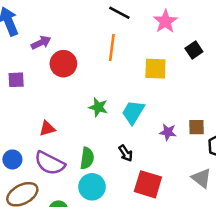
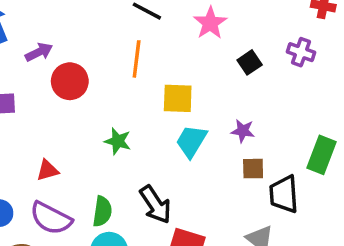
yellow square: (155, 69) -> (178, 98), moved
cyan trapezoid: (133, 112) -> (191, 141), moved
purple star: (168, 132) -> (243, 131), moved
black arrow: (126, 153) -> (155, 205), size x1.6

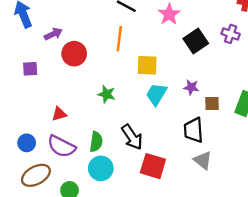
black square: (250, 62) -> (196, 41), size x1.5
brown square: (253, 169) -> (212, 103), moved
black trapezoid: (284, 194) -> (193, 130), moved

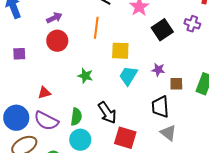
purple arrow: (53, 34) -> (54, 18), moved
blue circle: (27, 143) -> (16, 118), size x1.6

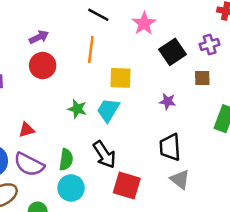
purple cross: (192, 24) -> (210, 44), turned -35
cyan trapezoid: (128, 76) -> (108, 110), moved
brown square: (176, 84) -> (202, 78), moved

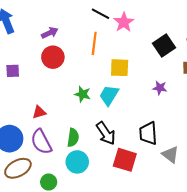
pink star: (144, 23) -> (124, 22), moved
black trapezoid: (170, 147) -> (148, 133), moved
purple semicircle: (29, 164) -> (41, 142), turned 35

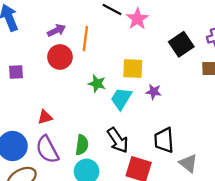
orange line: (94, 43) -> (85, 38), moved
purple star: (160, 88) -> (154, 92), moved
green star: (83, 94) -> (97, 84), moved

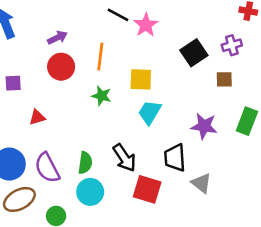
orange line: (85, 38) -> (100, 57), moved
purple star: (154, 92) -> (204, 126), moved, size x1.5
cyan trapezoid: (121, 99) -> (150, 112), moved
red triangle: (45, 117) -> (37, 117), moved

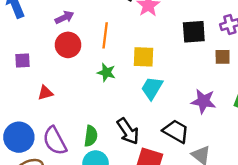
black square: (194, 53) -> (194, 32), turned 30
black trapezoid: (175, 158) -> (176, 131), turned 124

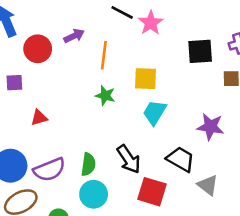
purple arrow: (64, 17) -> (74, 36), moved
red circle: (68, 45) -> (38, 49), moved
purple semicircle: (55, 141) -> (49, 170), turned -84

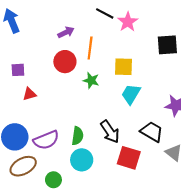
red circle: (38, 49) -> (65, 62), moved
red triangle: (39, 118) -> (29, 94), moved

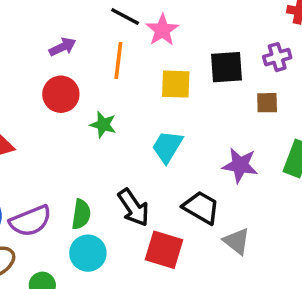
orange line: (90, 48) -> (118, 60), moved
yellow square: (124, 67) -> (176, 84), moved

